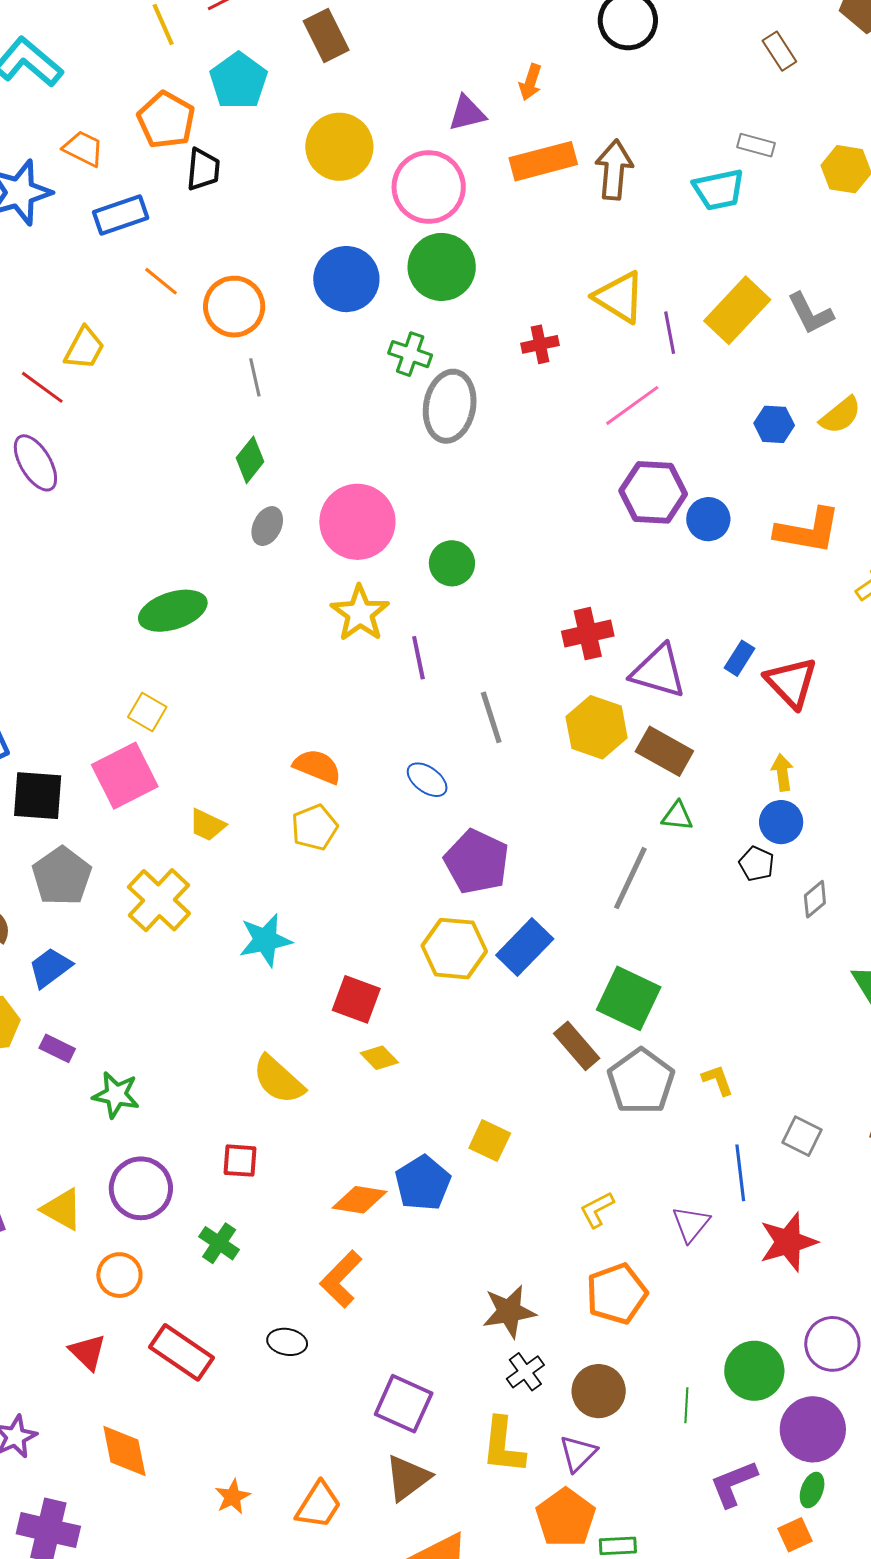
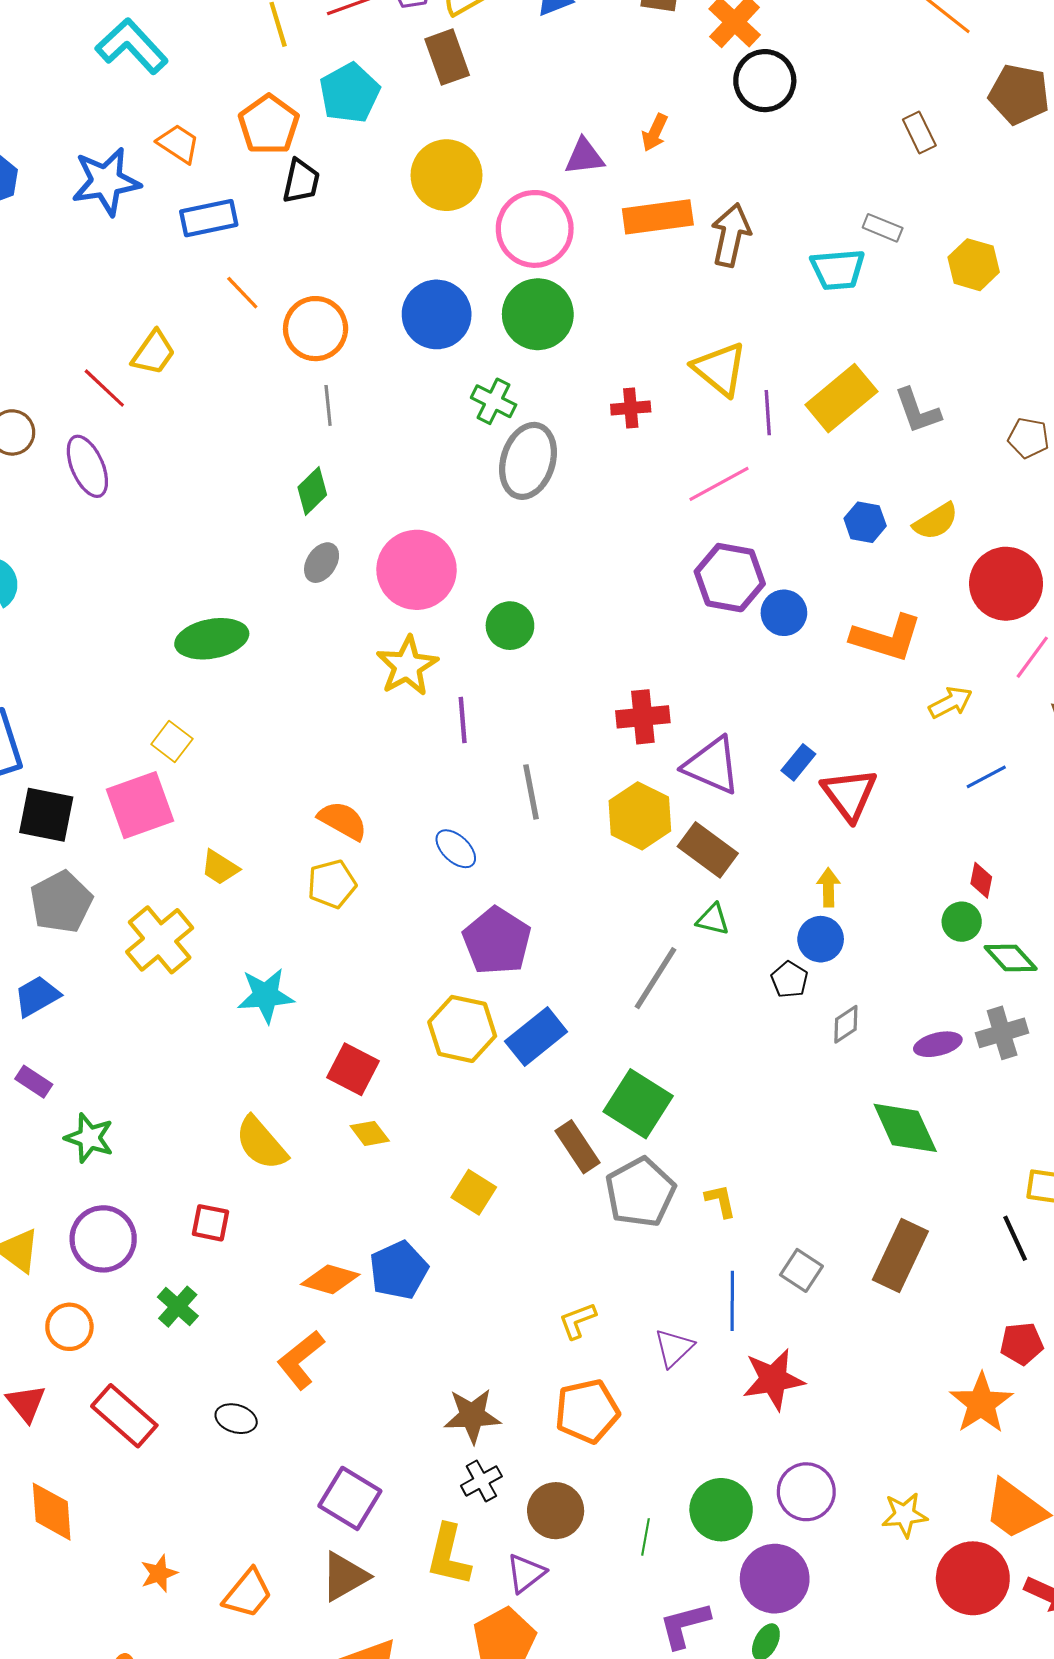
yellow square: (490, 1141) -> (474, 1192), moved

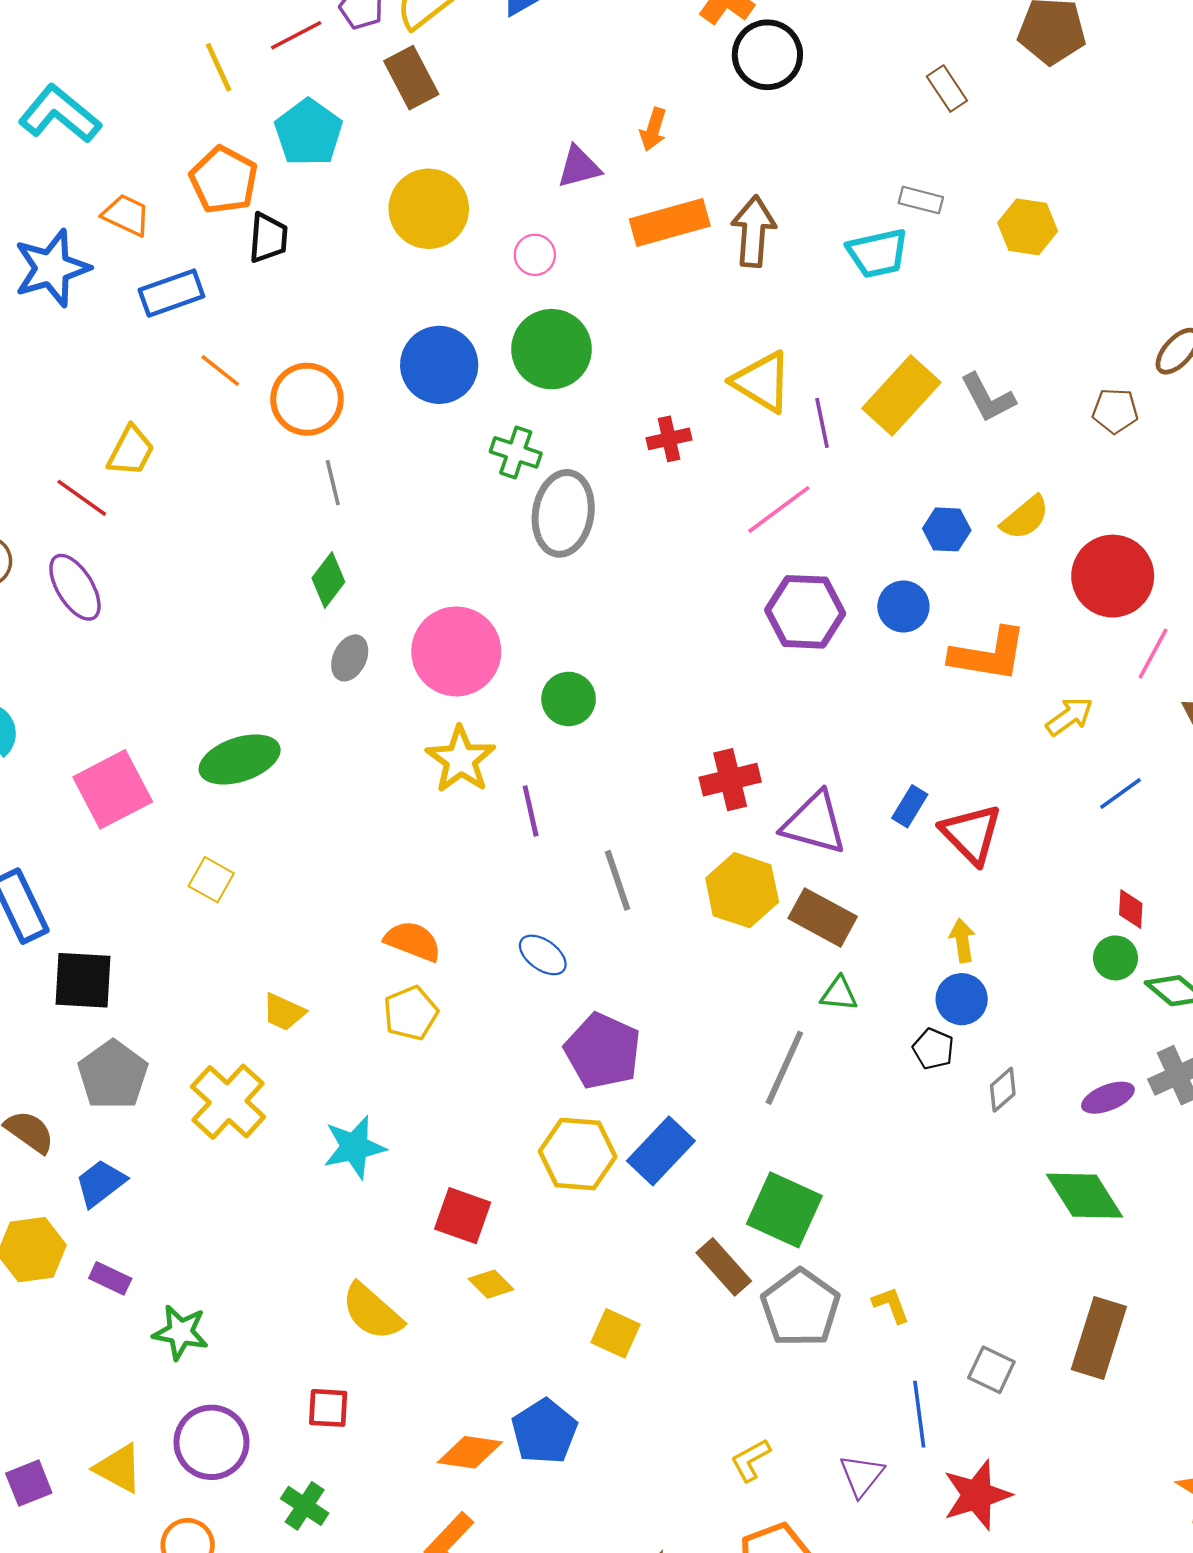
pink circle: (535, 229) -> (535, 255), size x0.5
blue circle: (784, 613) -> (903, 606), moved
pink square: (140, 805) -> (113, 789), moved

